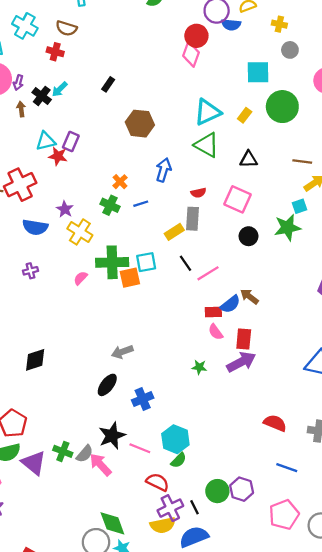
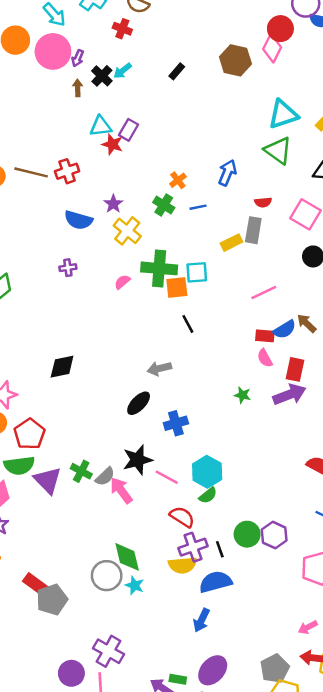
brown hexagon: (140, 124) -> (235, 60), moved
red cross: (20, 185) -> (67, 171), size x0.7
black line: (186, 263) -> (188, 324), moved

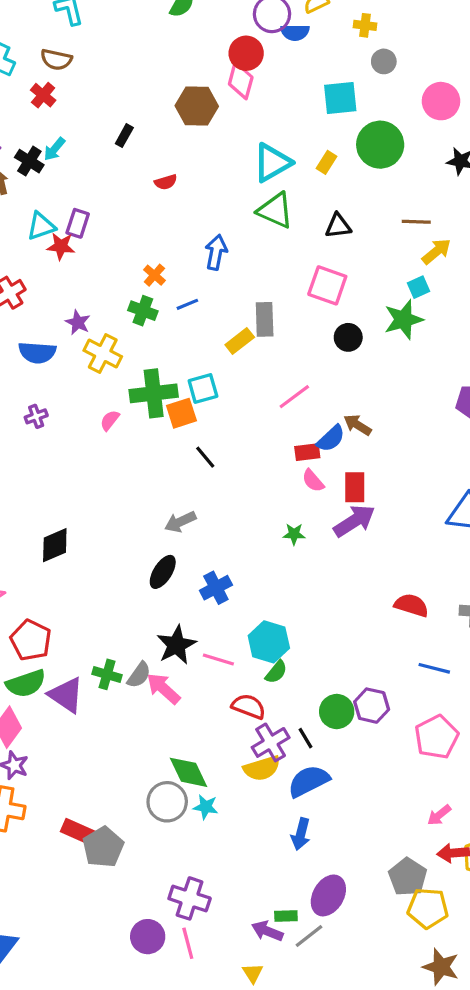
red cross: (122, 29) -> (43, 95), turned 30
red semicircle: (263, 202) -> (166, 182), moved

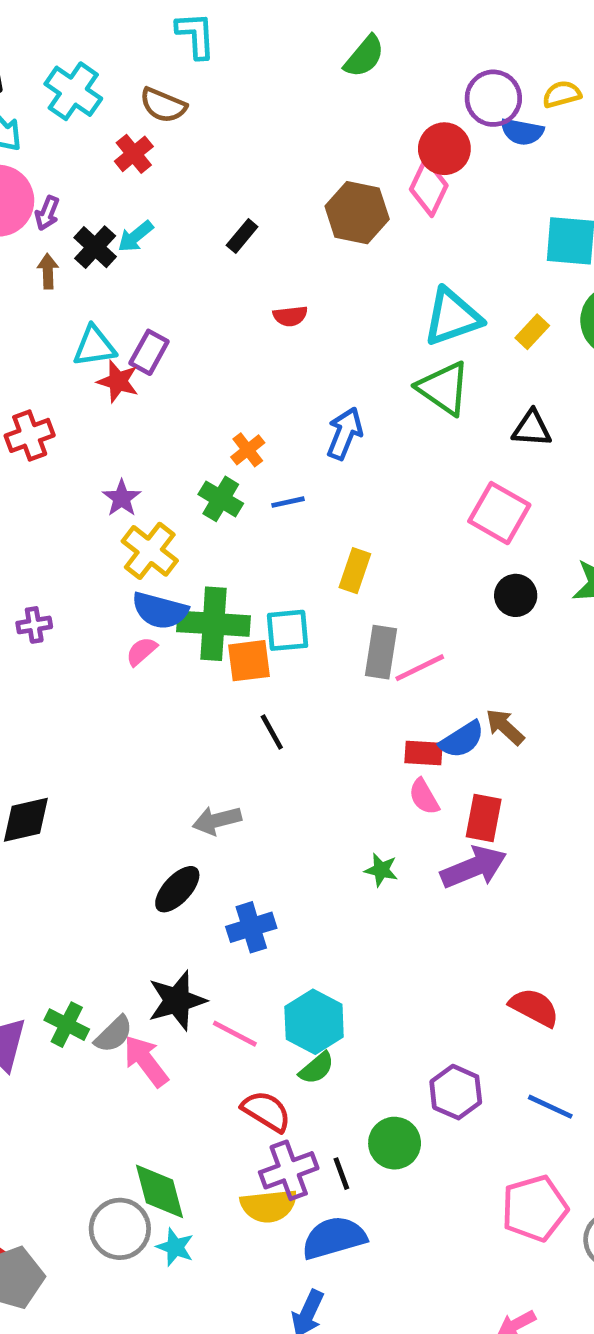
gray rectangle: (265, 319) -> (381, 652), moved
yellow rectangle: (240, 341) -> (355, 571), turned -44
blue semicircle: (37, 352) -> (160, 611), moved
purple hexagon: (372, 706) -> (456, 1092), moved

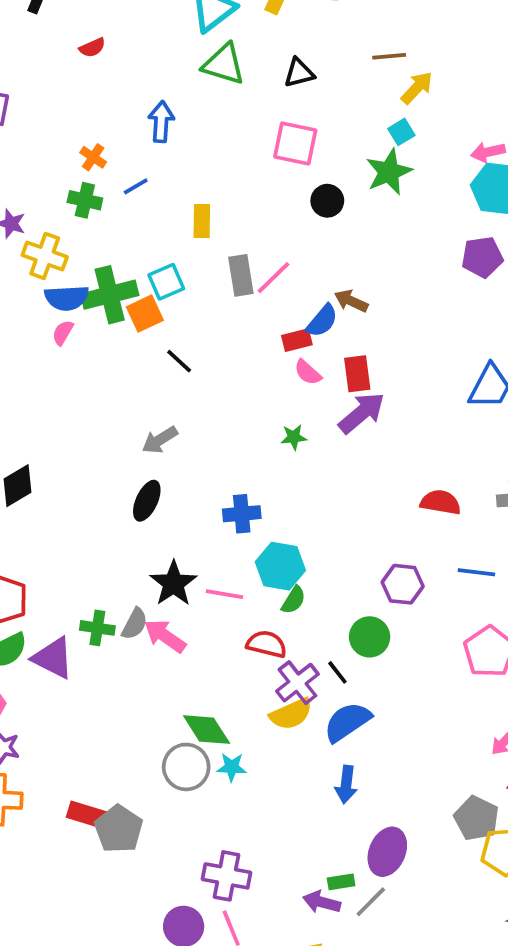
blue cross: (251, 927) -> (242, 514), moved, turned 30

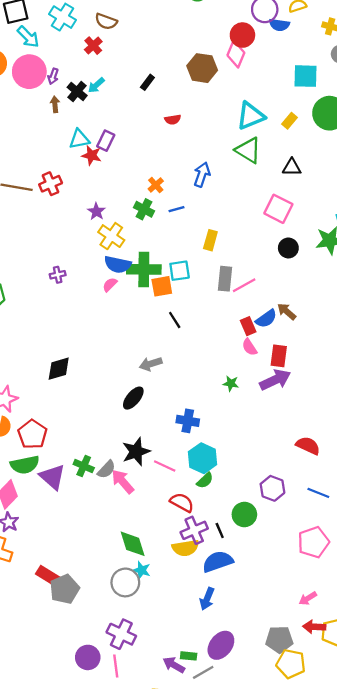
red rectangle: (297, 340) -> (248, 326), turned 66
gray circle: (186, 767) -> (125, 582), moved
gray pentagon: (477, 818) -> (279, 640), turned 30

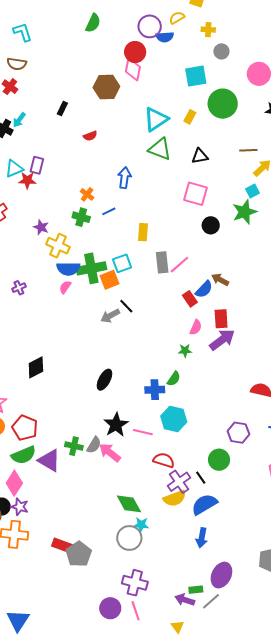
pink semicircle: (250, 347) -> (196, 327), moved, turned -112
gray arrow: (151, 364) -> (110, 316), moved
green semicircle: (205, 480) -> (174, 379), moved

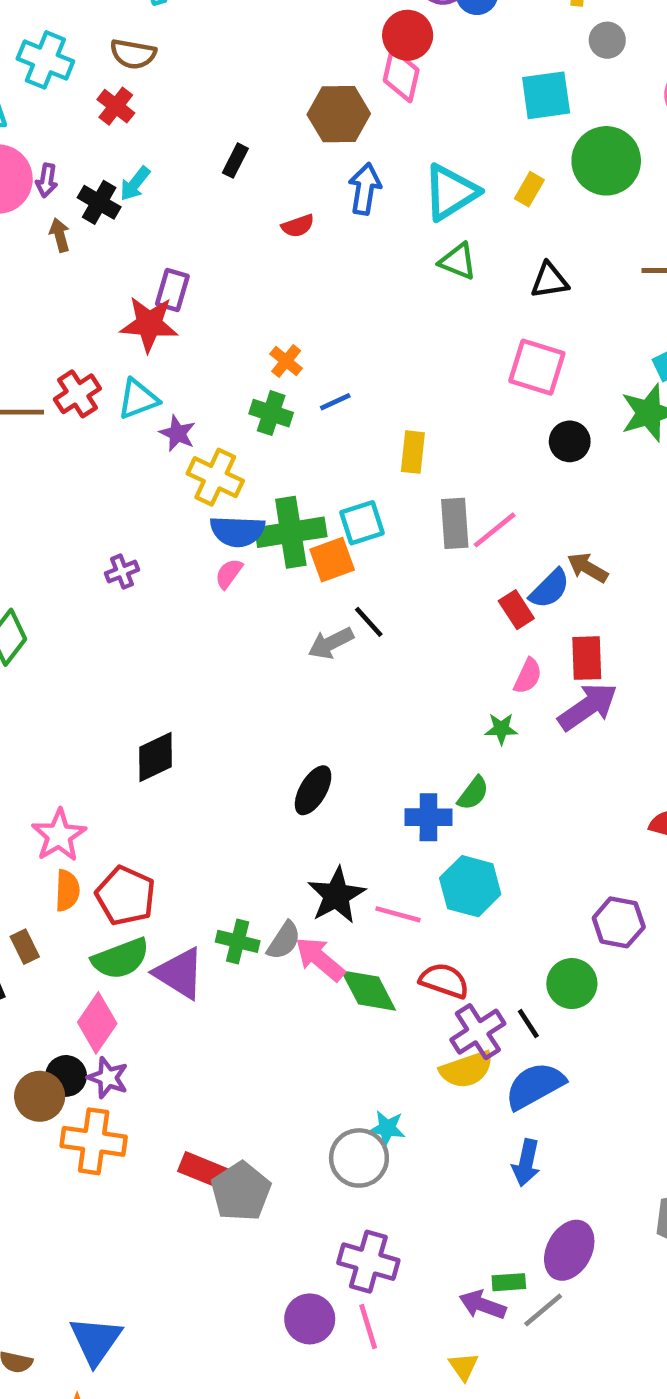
green triangle: (160, 149) -> (458, 261), size x0.7
cyan triangle: (14, 169) -> (138, 399), moved
blue arrow: (125, 178) -> (365, 189), moved
red star: (27, 180) -> (149, 324), size x1.4
green diamond: (129, 504) -> (368, 990), moved

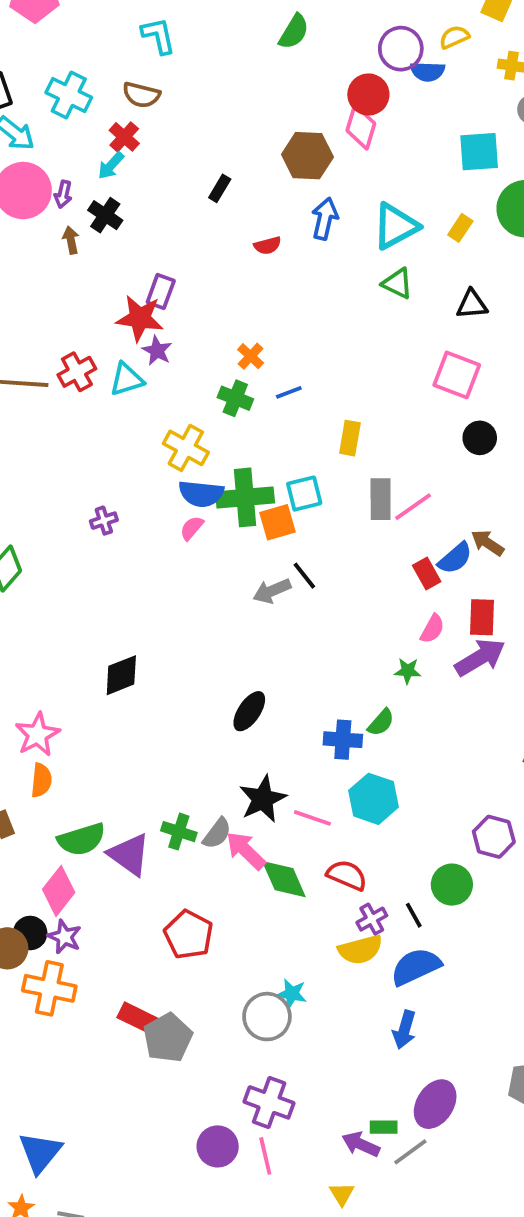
cyan arrow: (135, 184) -> (111, 166), moved
purple star: (177, 433) -> (157, 351), moved
red pentagon: (126, 896) -> (189, 935), moved
purple cross: (478, 1032) -> (372, 919), size x0.7

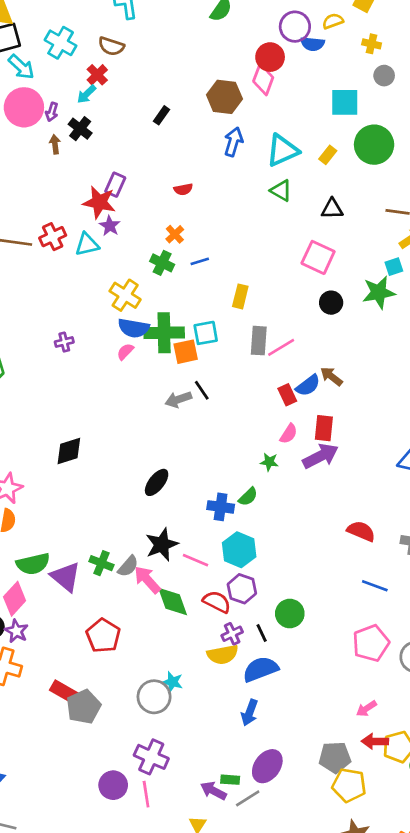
red semicircle: (268, 245) -> (183, 189), moved
purple hexagon: (494, 837) -> (242, 589), moved

